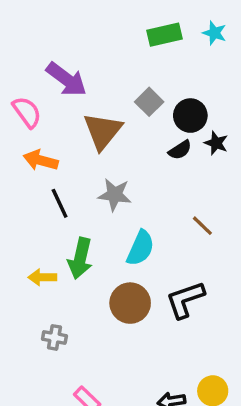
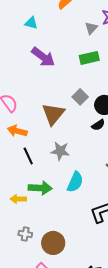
purple arrow: (66, 79) -> (43, 57), moved
green arrow: (80, 258) -> (40, 188), turned -100
brown circle: (130, 303) -> (53, 243), moved

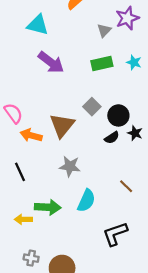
cyan triangle: (31, 23) -> (38, 25), size x1.5
orange arrow: (17, 131) -> (31, 135), moved
black line: (28, 156) -> (20, 172), moved

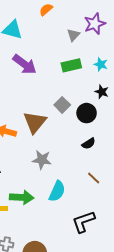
black star: (135, 133) -> (102, 92), moved
black semicircle: (112, 138) -> (89, 144), moved

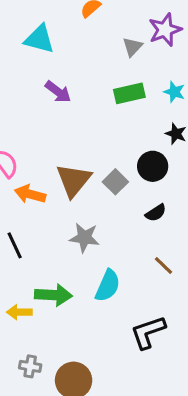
purple arrow: (25, 64) -> (58, 92), size x0.7
gray square: (62, 105) -> (115, 182), moved

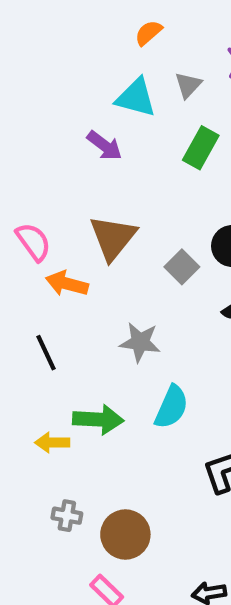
cyan triangle: (39, 39) -> (136, 98), moved
gray triangle: (132, 47) -> (188, 85), moved
green rectangle: (129, 93) -> (201, 148), turned -48
brown triangle: (74, 180) -> (113, 238), moved

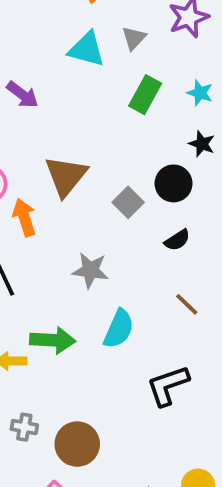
purple arrow: (105, 146) -> (22, 95), moved
orange arrow: (67, 284) -> (24, 217), turned 57

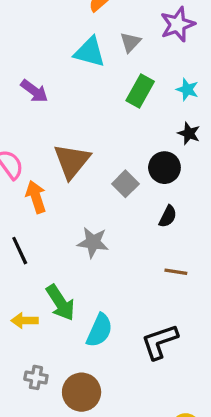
black semicircle: (177, 240) -> (168, 216), turned -30
brown line: (187, 304) -> (176, 272), turned -35
cyan semicircle: (119, 329) -> (99, 330), moved
green arrow: (53, 340) -> (60, 303), turned 54

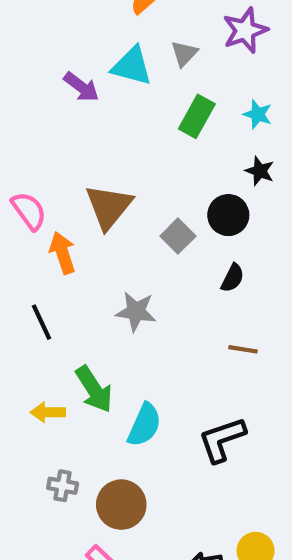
purple arrow: (34, 91) -> (81, 87), moved

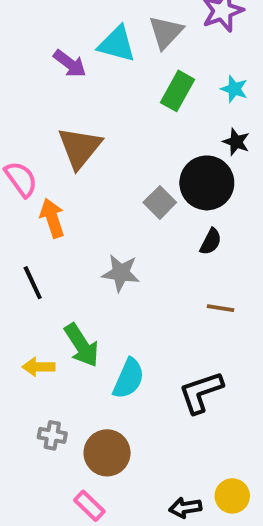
gray triangle: (184, 53) -> (166, 32), size x1.4
brown triangle: (109, 207) -> (80, 148), moved
black circle: (228, 215) -> (207, 183), size x1.4

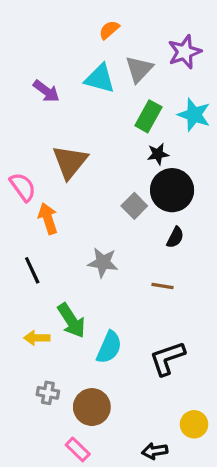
purple arrow: (70, 64) -> (46, 91), moved
cyan star: (234, 89) -> (194, 115), size x1.5
black star: (236, 142) -> (158, 154), moved, turned -30
brown line: (221, 308) -> (163, 286), moved
yellow circle: (232, 496) -> (194, 424), moved

